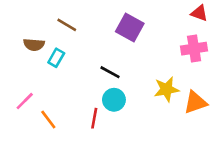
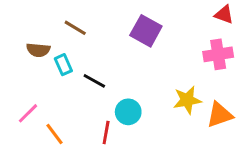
cyan rectangle: (56, 58) -> (63, 65), turned -54
black line: (110, 72) -> (94, 81), moved

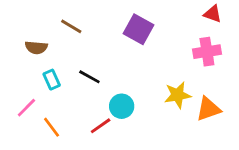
cyan rectangle: (63, 65) -> (52, 80), moved
red line: (106, 133) -> (101, 126), turned 45

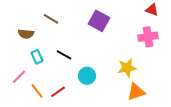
orange triangle: (208, 109) -> (136, 92), moved
red line: (101, 126) -> (58, 92), moved

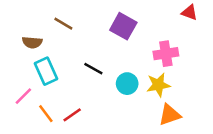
pink cross: (148, 37) -> (166, 54), moved
black line: (64, 55) -> (93, 69), moved
cyan rectangle: (37, 57) -> (46, 71), size x1.5
cyan circle: (87, 76) -> (127, 84), moved

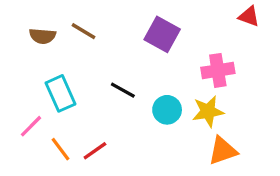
brown semicircle: (32, 42) -> (42, 36), moved

